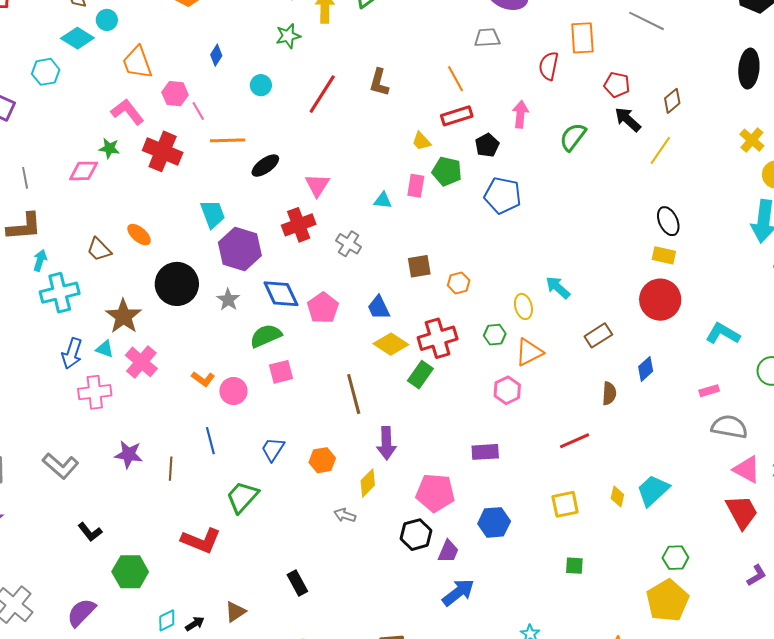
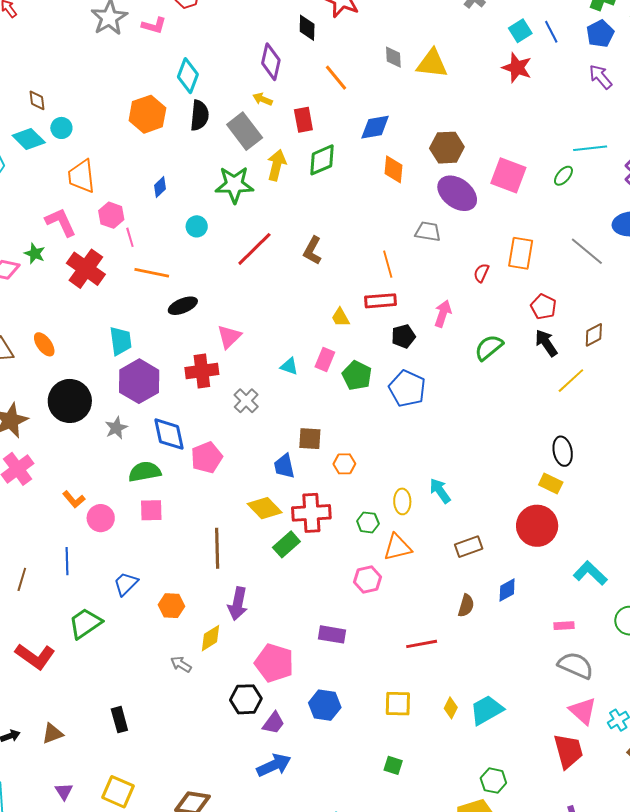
green star: (288, 36) -> (234, 185), size x1.5
red semicircle: (549, 66) -> (481, 273), size x0.7
green pentagon: (447, 171) -> (357, 375), moved
blue trapezoid: (379, 308) -> (284, 466), moved

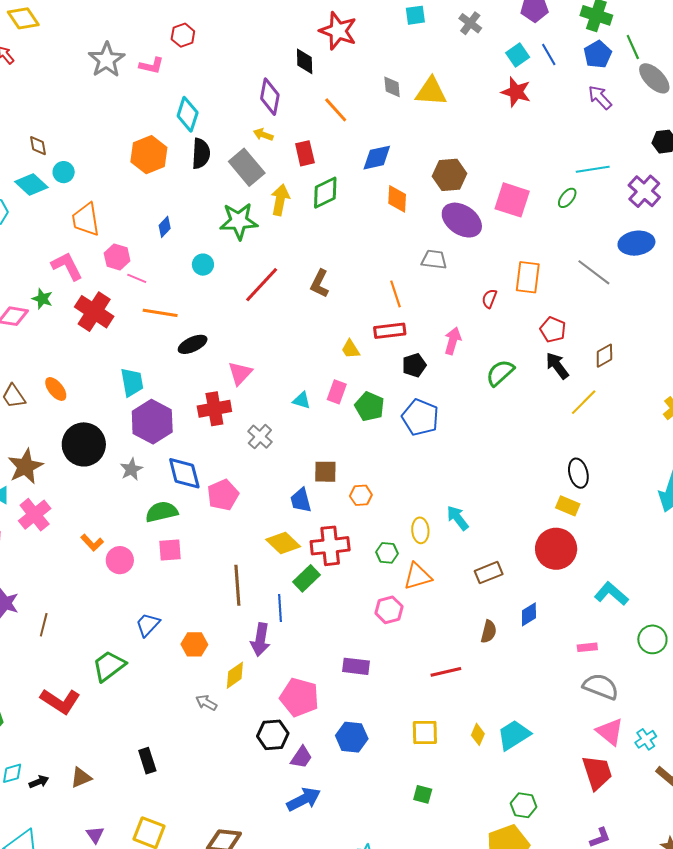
pink line: (130, 237) -> (137, 278), turned -48
blue line: (67, 561) -> (280, 608), moved

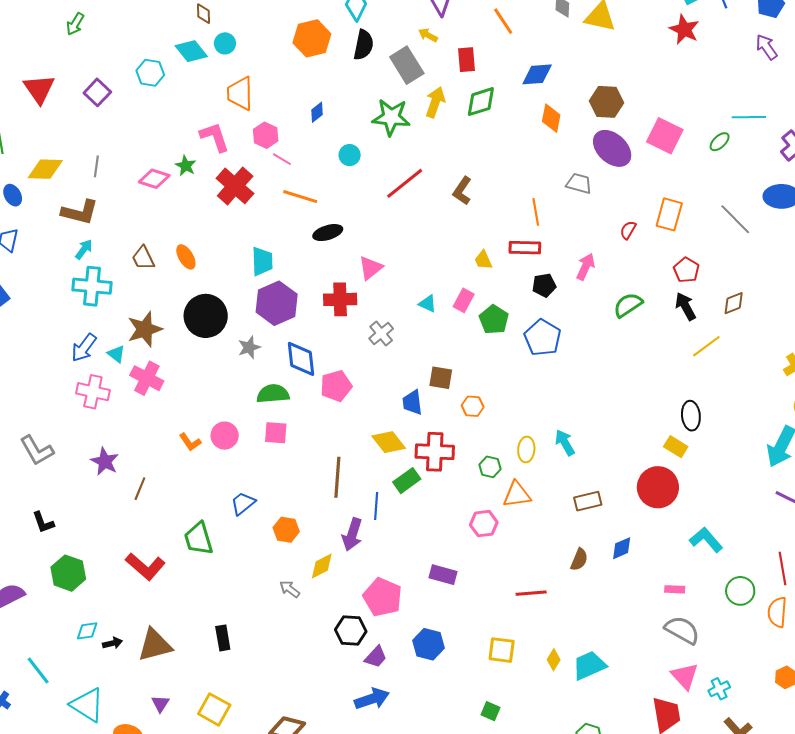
pink cross: (35, 515) -> (147, 378), turned -32
orange L-shape: (92, 543) -> (190, 442), moved
green trapezoid: (109, 666) -> (199, 539), turned -78
brown triangle: (81, 777) -> (155, 645), size x1.6

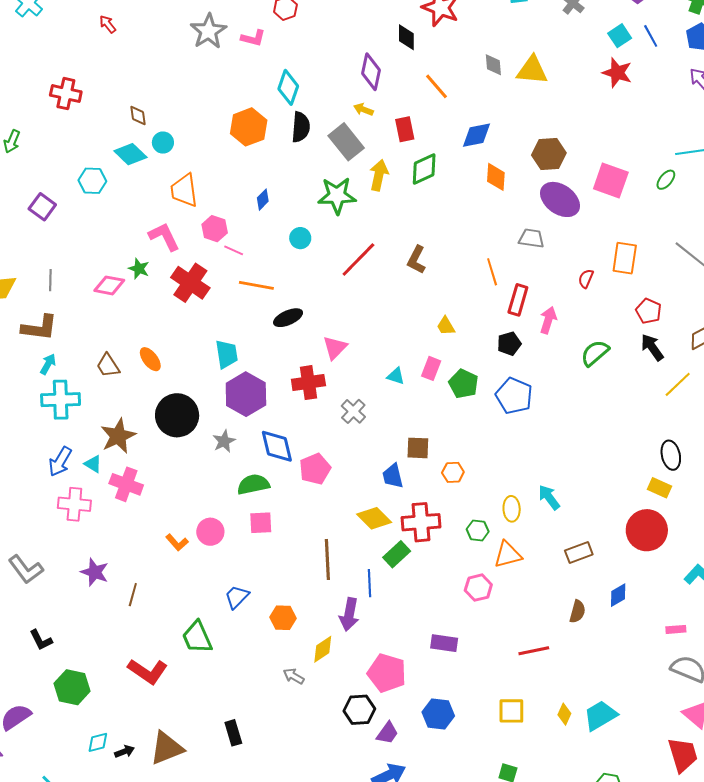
red rectangle: (525, 248) -> (518, 300), moved, turned -68

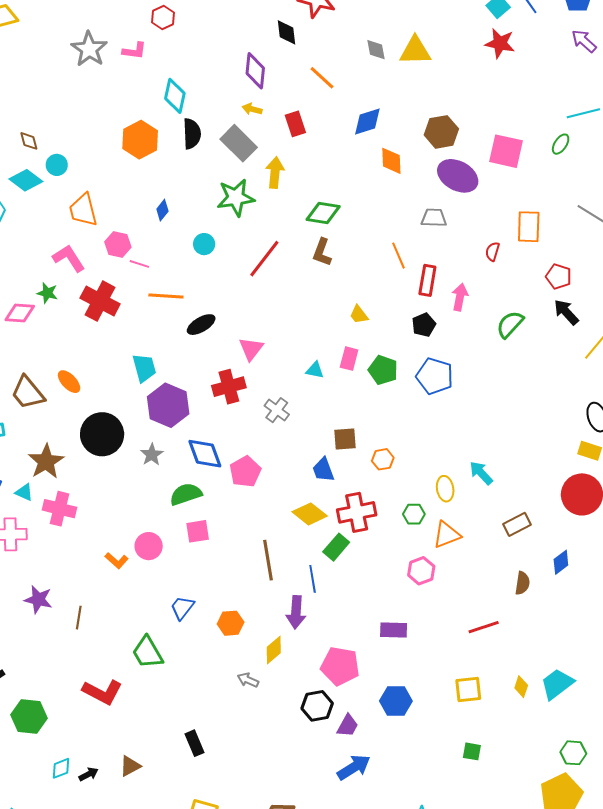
green diamond: (424, 169) -> (323, 213), moved, turned 40
brown trapezoid: (108, 365) -> (28, 393), size x1.4
brown triangle: (167, 748) -> (130, 766), size x0.6

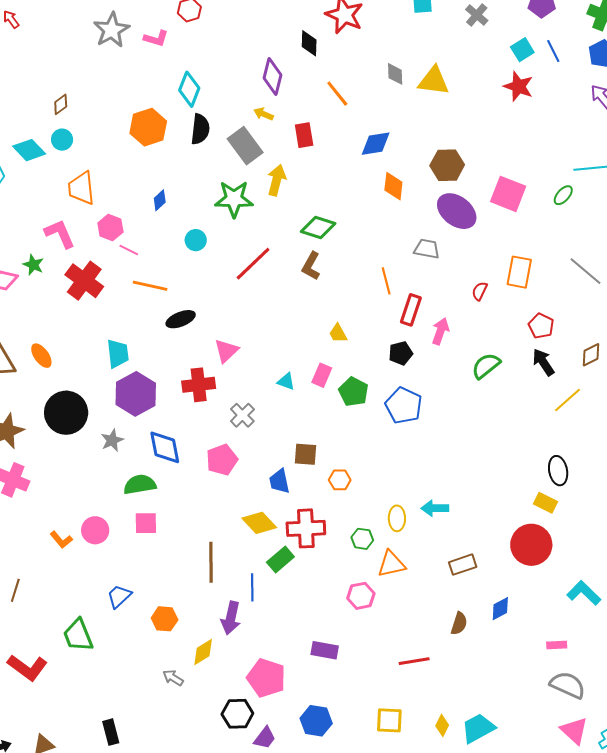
brown diamond: (29, 141) -> (61, 104), moved, turned 60
pink pentagon: (245, 472) -> (222, 460), moved
cyan arrow: (481, 473) -> (435, 508), turned -56

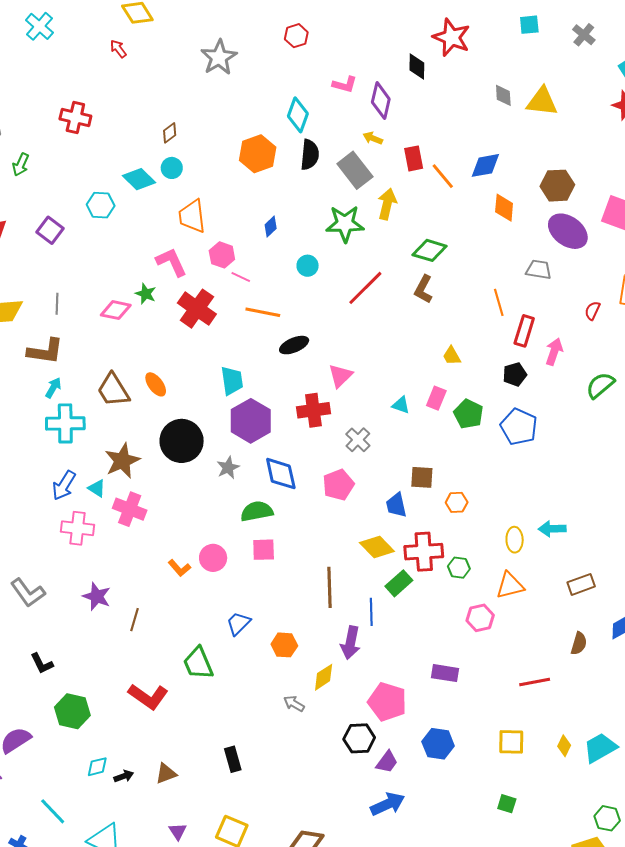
pink L-shape: (156, 38) -> (345, 84), moved
orange line: (337, 94) -> (443, 176), moved
green hexagon: (362, 539) -> (459, 568), moved

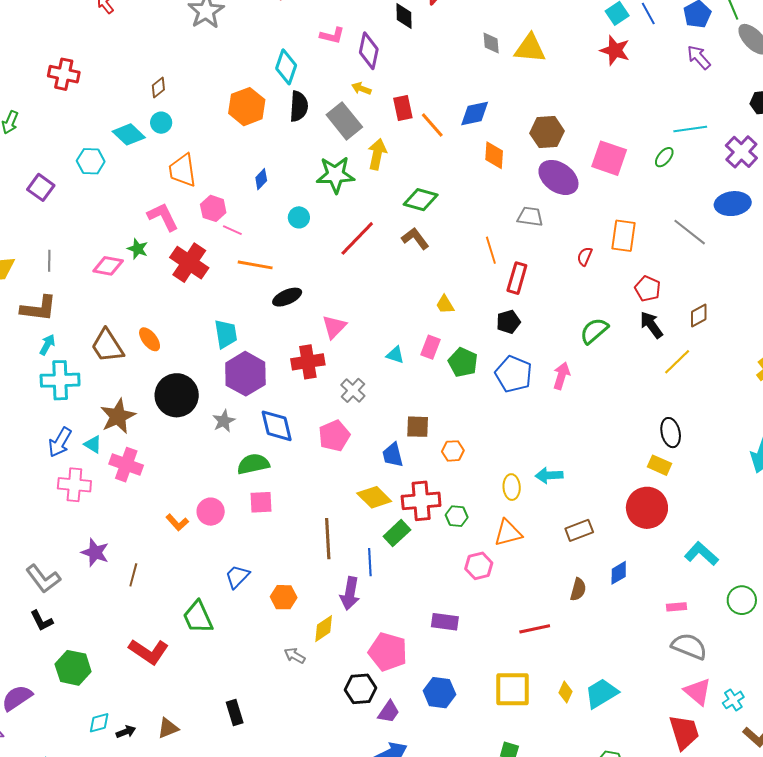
brown L-shape: (423, 289) -> (415, 239), turned 116
pink arrow: (554, 352) -> (562, 376), moved
gray L-shape: (28, 593) -> (43, 579), moved
yellow square: (511, 742) -> (513, 689), size x1.4

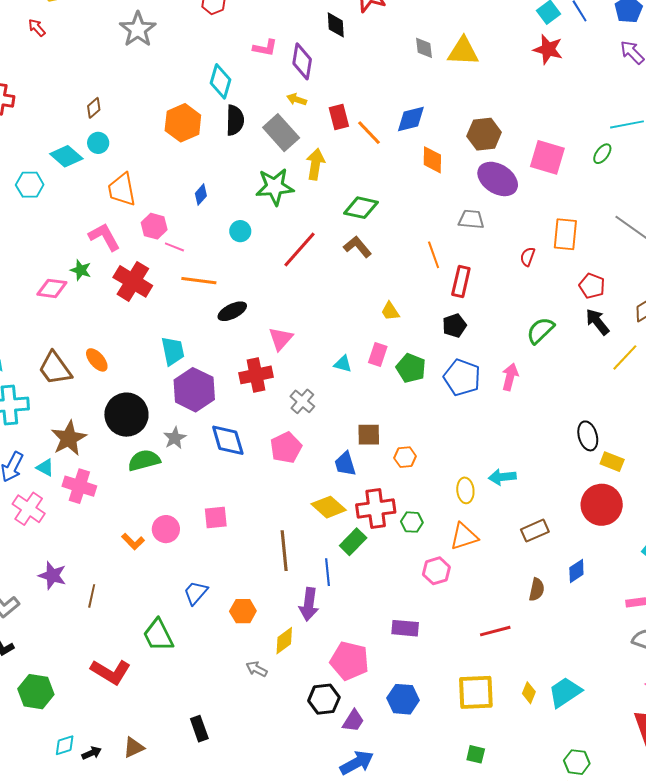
black ellipse: (671, 433) -> (588, 436), moved
green semicircle: (253, 464) -> (144, 460), moved
pink cross: (74, 485) -> (29, 509), turned 32

